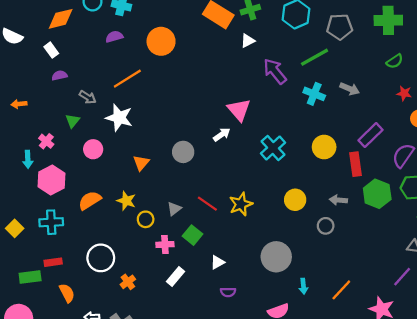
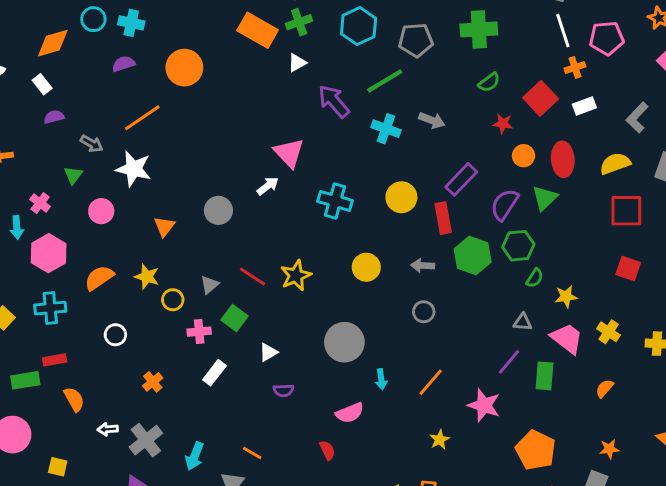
cyan cross: (273, 148) -> (335, 201), turned -30
gray circle: (326, 226) -> (424, 312), moved
white circle: (101, 258) -> (115, 335), moved, size x0.6

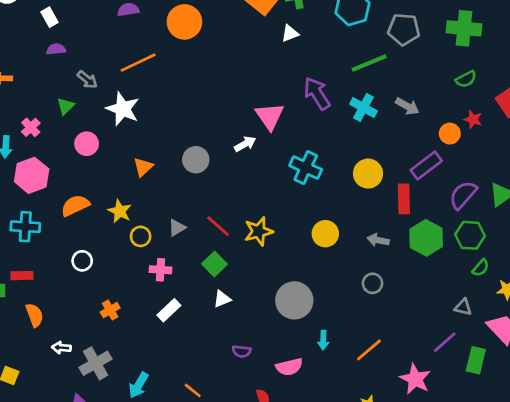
purple arrow: (334, 101) -> (317, 93), moved
orange circle: (524, 156) -> (450, 134), moved
green square: (235, 318) -> (214, 264), moved
purple semicircle: (283, 390) -> (242, 351), moved

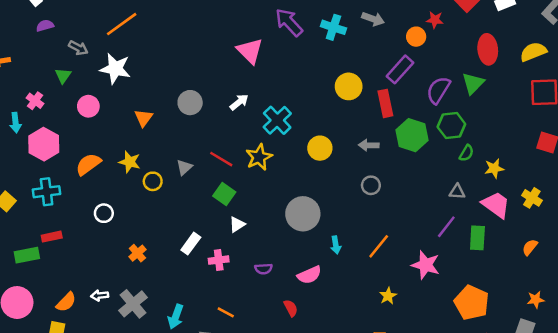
white arrow: (245, 144) -> (239, 102), moved
cyan cross: (306, 168) -> (277, 120), moved, turned 32
pink cross: (161, 270) -> (219, 260), moved
orange semicircle: (35, 315) -> (66, 302), moved, turned 75

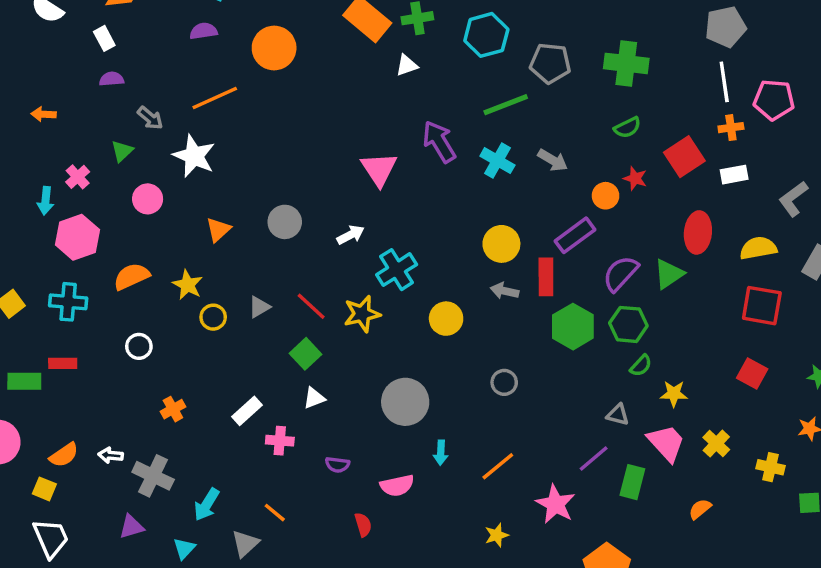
gray arrow: (369, 145) -> (505, 291), moved
gray cross: (133, 304) -> (153, 476), turned -36

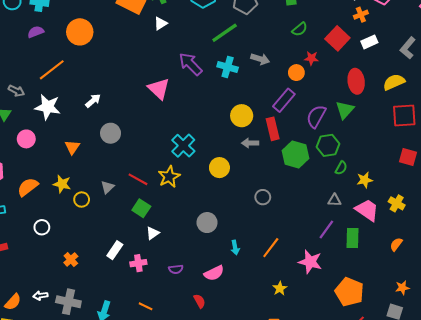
white arrow: (351, 235) -> (93, 101), moved
gray circle: (405, 402) -> (207, 223), size x0.7

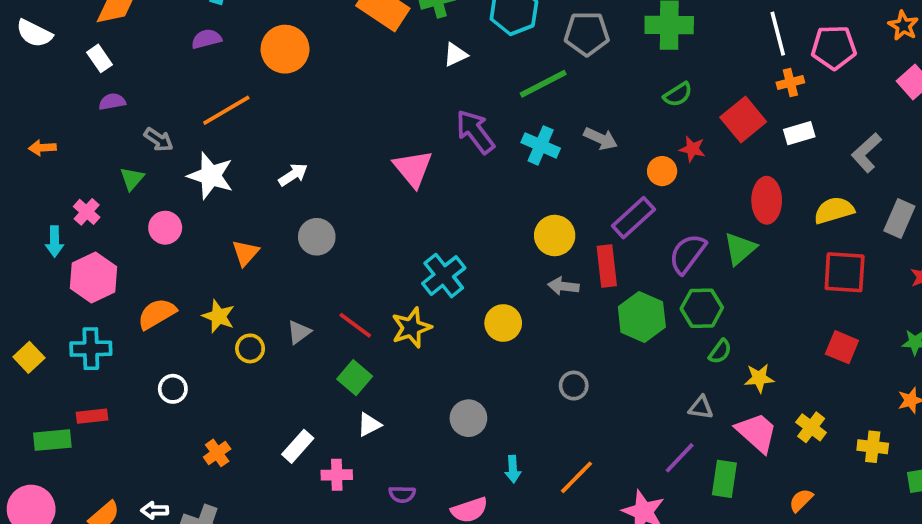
white triangle: (161, 23) -> (455, 55), moved

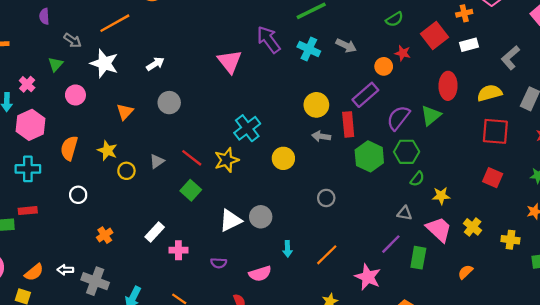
purple semicircle: (112, 102) -> (44, 16), turned -84
orange semicircle: (157, 314) -> (69, 148), turned -45
white triangle: (369, 425) -> (230, 220), moved, size x1.5

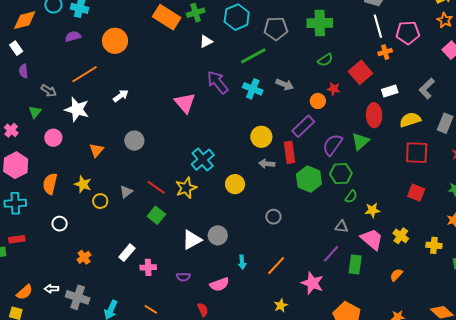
white rectangle: (469, 45) -> (390, 91), moved
white arrow: (155, 64) -> (121, 96), moved

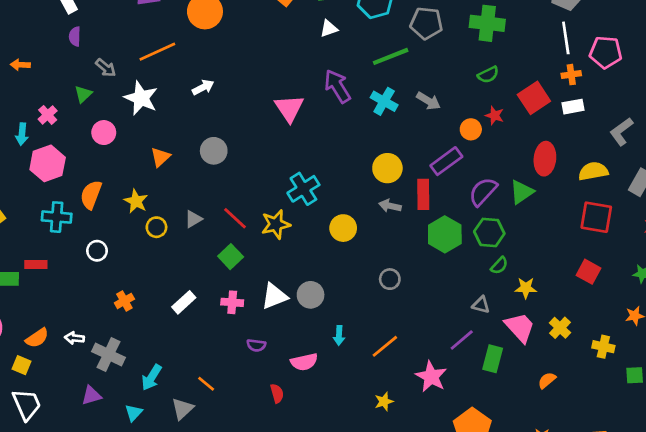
white rectangle: (390, 91) -> (573, 107), moved
cyan cross: (15, 203) -> (57, 217), moved
pink cross: (148, 267) -> (232, 302), moved

